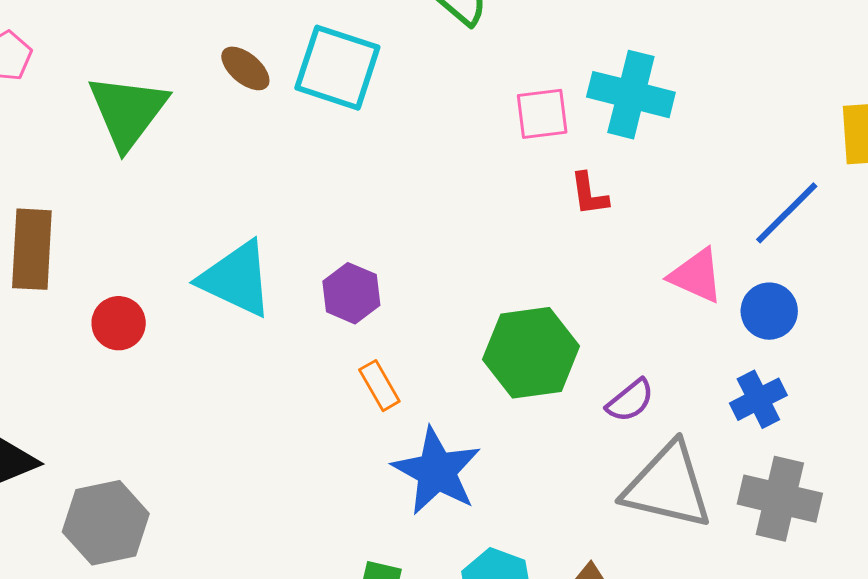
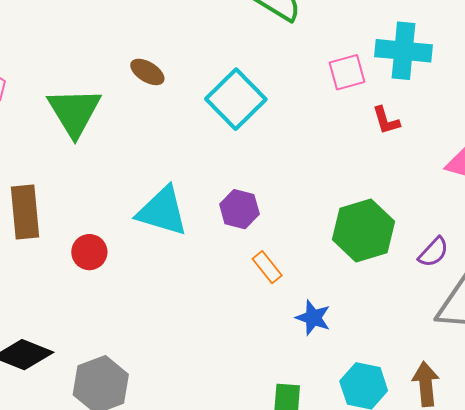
cyan square: (337, 68) -> (236, 99), moved, turned 36
blue star: (437, 471) -> (313, 318), size x0.6

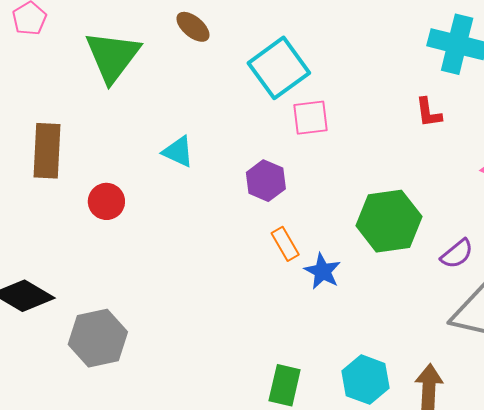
pink square: (347, 72) -> (311, 118), moved
cyan triangle: (162, 211) -> (178, 152), moved, size x0.6
blue star: (313, 318) -> (322, 271), moved

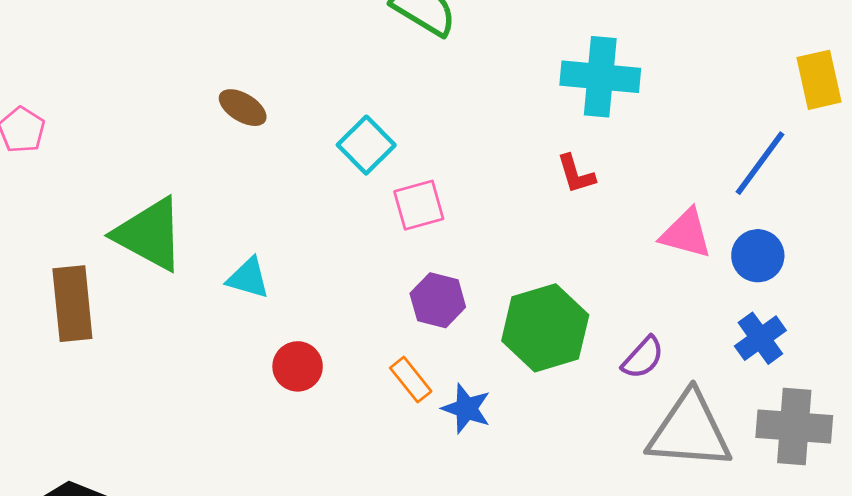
green triangle: (112, 56) -> (149, 234), moved, turned -30
cyan square: (279, 68) -> (366, 145), size x0.7
purple hexagon: (266, 181) -> (438, 300), moved
red circle: (106, 201) -> (298, 366), moved

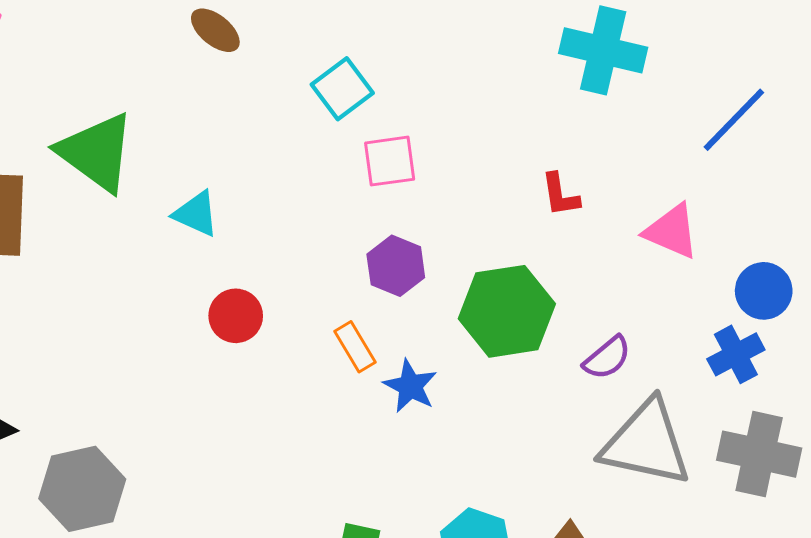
blue line: (760, 163) -> (734, 120), moved
red L-shape: (576, 174) -> (560, 195), moved
blue circle: (758, 256) -> (764, 291), moved

